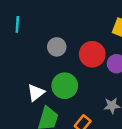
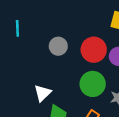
green circle: (65, 86) -> (93, 84), moved

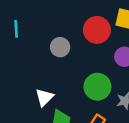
red circle: (94, 50) -> (97, 30), moved

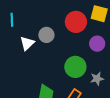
white triangle: (44, 97) -> (27, 43), moved

